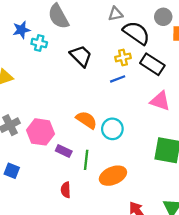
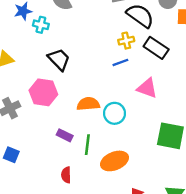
black trapezoid: (81, 56) -> (59, 59), moved
pink triangle: (160, 101) -> (147, 88), moved
orange semicircle: (87, 120) -> (88, 104), turned -40
pink hexagon: (40, 132) -> (43, 92), moved

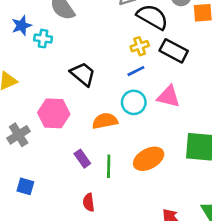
black trapezoid: (59, 59) -> (83, 74), moved
cyan circle: (115, 113) -> (134, 102), moved
purple rectangle: (65, 135) -> (82, 159), turned 35
orange ellipse: (114, 161) -> (149, 159), moved

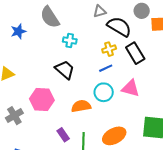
cyan cross: (43, 39) -> (70, 40), moved
black rectangle: (174, 51) -> (135, 53), turned 30

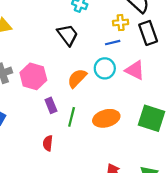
pink hexagon: (42, 100) -> (33, 76), moved
orange semicircle: (81, 106) -> (77, 78), turned -48

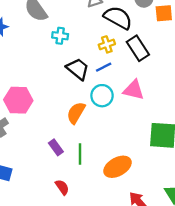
black trapezoid: (68, 35) -> (78, 69), moved
pink hexagon: (33, 76) -> (18, 100), moved
orange ellipse: (106, 118) -> (118, 167), moved
red semicircle: (48, 143) -> (62, 187), turned 152

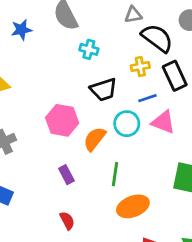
blue line: (104, 67) -> (147, 98), moved
black trapezoid: (78, 69) -> (104, 90), turned 115
pink hexagon: (18, 100) -> (62, 120), moved
green line: (80, 154) -> (115, 174), moved

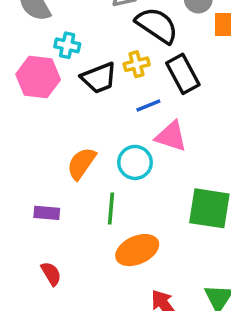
black trapezoid: (104, 90) -> (99, 78), moved
pink hexagon: (62, 120) -> (38, 77), moved
cyan circle: (127, 124) -> (135, 162), moved
purple rectangle: (66, 175) -> (47, 213), turned -54

